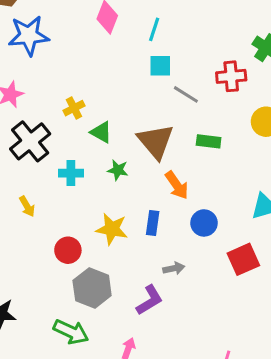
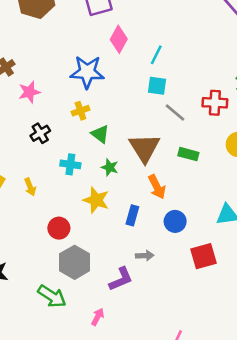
blue star: (29, 35) -> (87, 72), moved
black cross: (30, 141) -> (40, 133), size x0.6
yellow star: (112, 229) -> (96, 200), moved

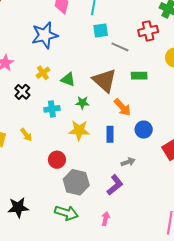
yellow cross: (80, 111) -> (43, 73), moved

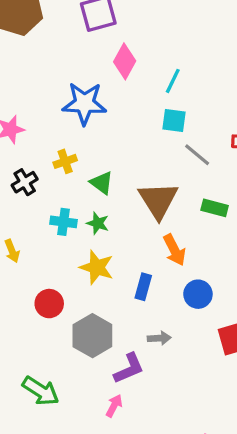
green star: (82, 103) -> (98, 223), moved
gray hexagon: (76, 182) -> (92, 336), moved
pink arrow: (106, 219) -> (114, 406), moved

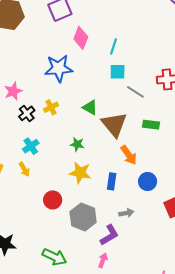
black cross: (25, 182) -> (27, 113), moved
green triangle: (102, 183) -> (90, 107), moved
cyan cross: (64, 222) -> (31, 146), moved, turned -35

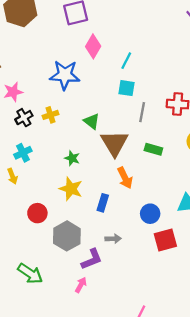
gray line: (135, 92) -> (142, 112), turned 60
blue circle: (148, 181) -> (150, 214), moved

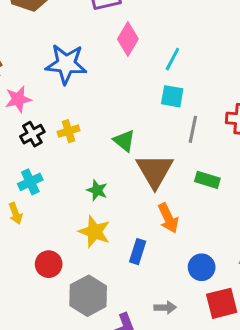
blue star: (65, 75) -> (66, 64), moved
gray arrow: (113, 239) -> (165, 307), moved

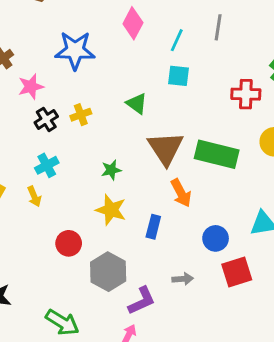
gray line: (193, 129) -> (218, 27), moved
green triangle: (124, 141) -> (137, 104), moved
green rectangle: (207, 180) -> (217, 154), size x1.8
green star: (97, 190) -> (111, 170), turned -30

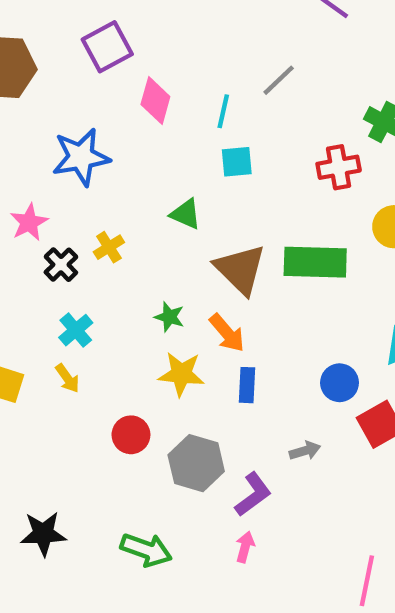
gray line: (218, 27) -> (279, 80), turned 50
green star: (111, 170) -> (169, 317), turned -30
orange arrow: (181, 193) -> (227, 333), moved

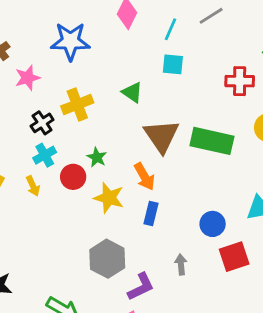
yellow cross: (109, 247) -> (77, 104), size x1.5
black cross: (61, 265) -> (42, 123), moved
green star: (169, 317) -> (97, 157), moved
red circle: (131, 435) -> (73, 177), moved
gray arrow: (305, 451) -> (181, 264), turned -90

